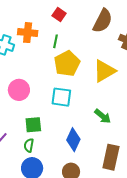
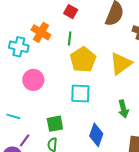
orange cross: (28, 33) -> (41, 32), turned 30
pink circle: (19, 90) -> (33, 80), moved
green arrow: (103, 116) -> (123, 109), turned 42

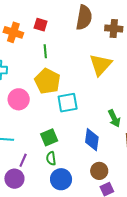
orange cross: (41, 32) -> (13, 32), moved
yellow pentagon: (83, 60) -> (47, 81), moved
green arrow: (123, 109) -> (114, 118), moved

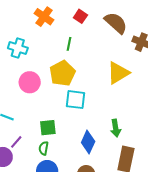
brown semicircle: (84, 18) -> (116, 23), turned -75
red square: (41, 25) -> (80, 16), moved

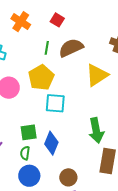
brown semicircle: (116, 23) -> (71, 48), moved, turned -65
green arrow: (116, 128) -> (96, 130), size x1.4
blue diamond: (88, 142) -> (51, 143), moved

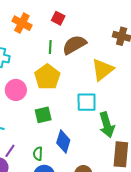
cyan square: (55, 103) -> (87, 102), moved
green square: (29, 132) -> (43, 115), moved

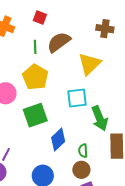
green square: (43, 115) -> (35, 115), size x1.4
blue diamond: (63, 141) -> (58, 139), turned 35
green semicircle: (38, 154) -> (83, 151), moved

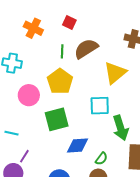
blue diamond: (58, 139) -> (77, 146), turned 35
green semicircle: (83, 151) -> (101, 159), turned -144

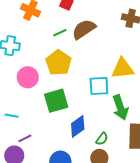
green line: (62, 51) -> (60, 33), turned 64
yellow triangle: (115, 73) -> (123, 68), moved, turned 35
blue diamond: (77, 146) -> (78, 126), turned -30
purple line: (24, 156) -> (25, 138), turned 32

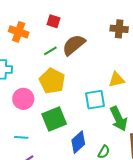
yellow triangle: (123, 68) -> (117, 80), size x0.7
cyan line: (11, 116) -> (21, 137), moved

